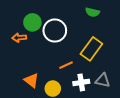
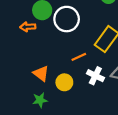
white cross: (81, 82) -> (95, 76), turned 35

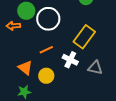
orange line: (79, 57) -> (46, 50), moved
white cross: (95, 76) -> (70, 60), moved

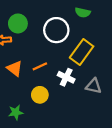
white circle: (48, 19) -> (56, 30), moved
orange triangle: (25, 68) -> (15, 68), moved

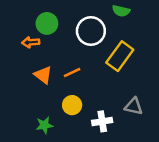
white cross: (66, 77) -> (102, 121), moved, turned -35
gray triangle: (94, 86) -> (134, 106), moved

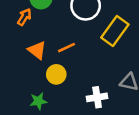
orange arrow: (31, 42) -> (24, 17), turned 126
yellow circle: (72, 105) -> (56, 74), moved

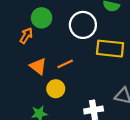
yellow rectangle: (115, 31) -> (110, 49), turned 60

